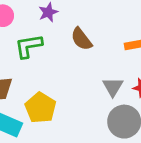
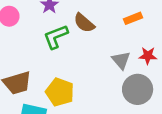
green L-shape: (29, 46) -> (56, 37), moved

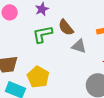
gray triangle: (121, 60) -> (79, 46), moved, turned -42

